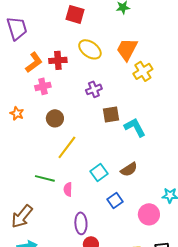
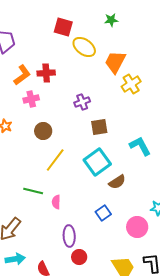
yellow ellipse: (90, 49) -> (84, 47), moved
cyan L-shape: (135, 127) -> (140, 146), moved
cyan square: (99, 172) -> (97, 162), moved, size x1.5

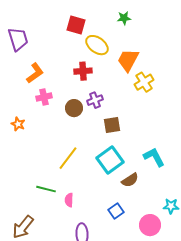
red cross: (46, 73) -> (83, 71), moved
brown circle: (43, 131) -> (74, 108), moved
cyan L-shape: (140, 146) -> (154, 157), moved

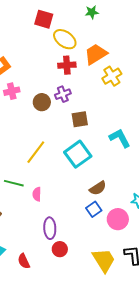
orange trapezoid: (128, 60) -> (96, 54), turned 30
red cross: (83, 71) -> (67, 65), moved
cyan L-shape: (154, 157) -> (120, 138), moved
brown semicircle: (130, 180) -> (98, 188), moved
blue square: (116, 211) -> (94, 209), moved

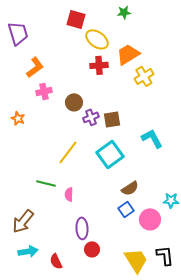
purple cross: (63, 94) -> (91, 117), moved

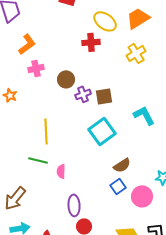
yellow ellipse: (97, 39) -> (105, 21), moved
orange trapezoid: (128, 54) -> (138, 18), moved
yellow line: (68, 152) -> (46, 131), moved, turned -40

